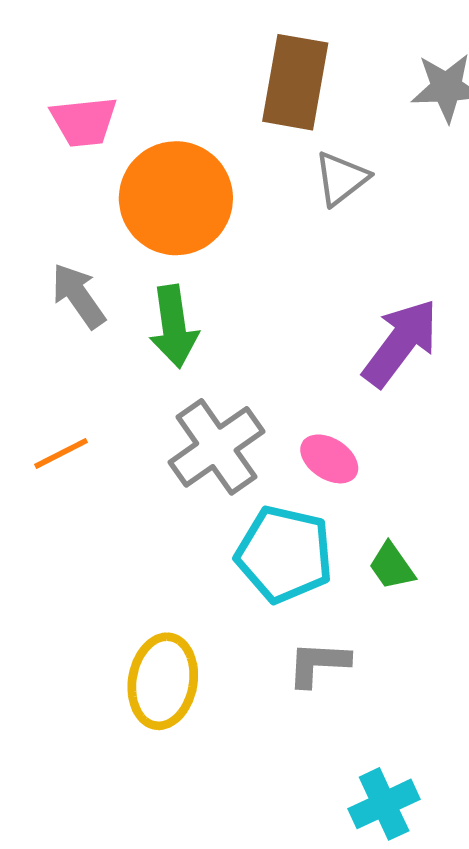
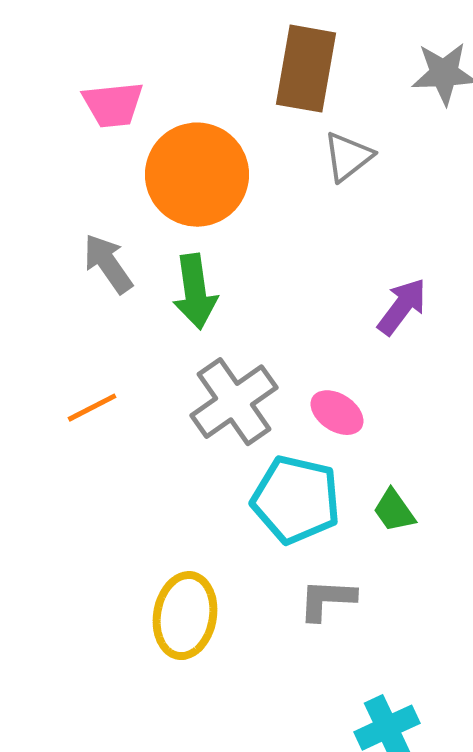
purple arrow: (400, 343) -> (402, 307), size x0.7

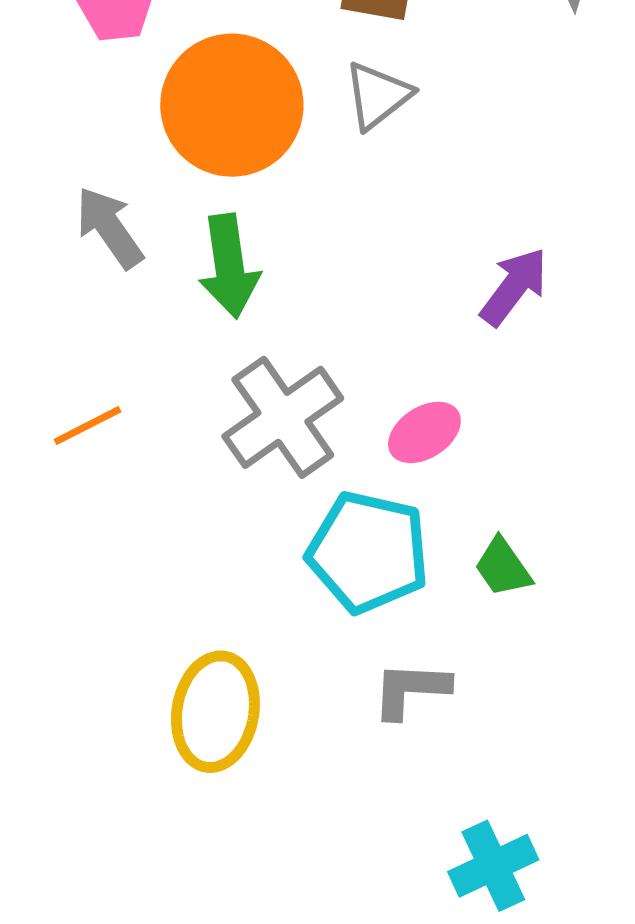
gray triangle: (348, 157) -> (378, 95), moved
pink ellipse: (337, 413) -> (424, 432), turned -66

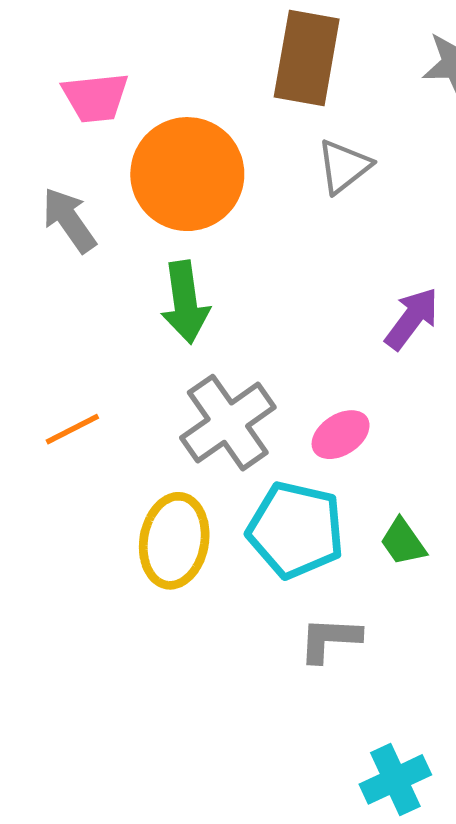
gray triangle: (378, 95) -> (344, 166), moved
gray arrow: (109, 228) -> (69, 220), moved
yellow ellipse: (215, 712) -> (174, 541), moved

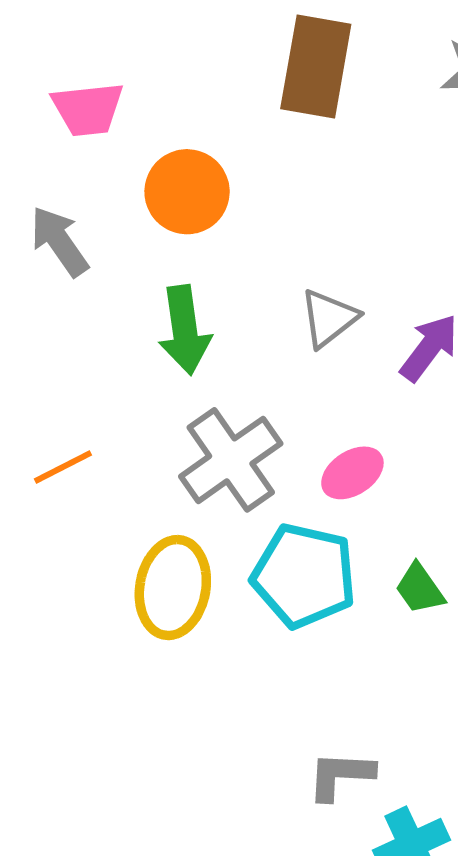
gray triangle: (344, 166) -> (329, 318), moved
orange circle: (187, 174) -> (187, 192), size x0.7
gray L-shape: (330, 639) -> (341, 775), moved

